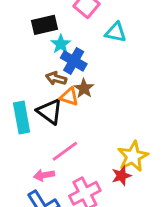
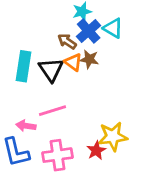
cyan triangle: (116, 32) -> (113, 28), moved
brown star: (84, 88) -> (89, 59), turned 30
red star: (121, 176) -> (96, 150), turned -30

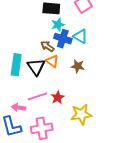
blue cross: (89, 31) -> (63, 39), turned -30
brown star: (89, 59) -> (78, 66), moved
red star: (96, 150) -> (58, 97), moved

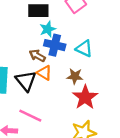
cyan triangle: (80, 36) -> (84, 49), moved
pink line: (38, 96) -> (30, 116), turned 48
red star: (58, 97) -> (85, 97), moved, size x1.5

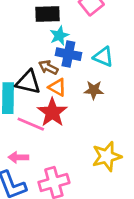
black triangle: (26, 81) -> (28, 82), moved, turned -35
red star: (85, 97) -> (52, 112), moved
pink line: (30, 116) -> (31, 124), moved

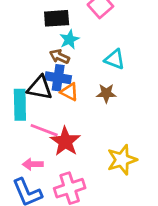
blue cross: (68, 54) -> (58, 78), moved
brown arrow: (48, 67) -> (59, 57), moved
red star: (52, 112) -> (65, 141), moved

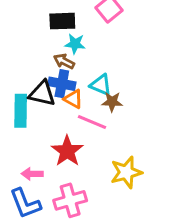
cyan star: (69, 40) -> (75, 44), turned 30
cyan triangle: (115, 59) -> (101, 85), moved
pink line: (44, 130) -> (92, 122), moved

